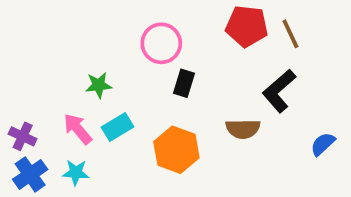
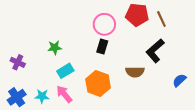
pink circle: (161, 43) -> (104, 24), moved
pink arrow: (78, 129) -> (64, 94), moved
purple cross: (23, 136) -> (18, 62), moved

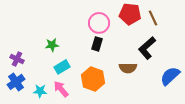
blue semicircle: (179, 80) -> (170, 76), size x1.5
blue cross: (17, 97) -> (16, 82), moved

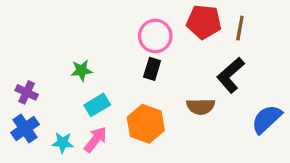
brown line: (153, 18) -> (240, 28), turned 35
pink arrow: (61, 89) -> (96, 139), turned 78

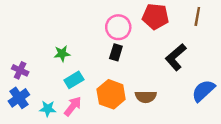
brown line: (240, 28) -> (197, 16), moved
brown semicircle: (201, 107) -> (146, 97), moved

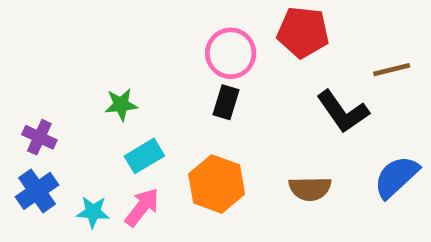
brown line: (197, 16) -> (392, 70), moved, turned 66
black L-shape: (176, 57) -> (343, 112), turned -84
brown semicircle: (146, 97) -> (310, 189), moved

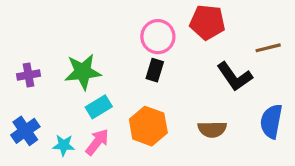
green star: (121, 105) -> (83, 72), size x1.6
purple cross: (39, 137) -> (29, 75), moved, turned -35
blue semicircle: (396, 177) -> (271, 121), turned -36

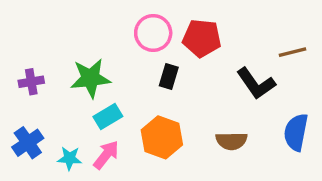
red pentagon: (207, 22) -> (202, 38), moved
pink circle: (158, 37) -> (153, 33), moved

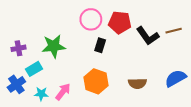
black L-shape: (256, 83) -> (148, 36), moved
cyan rectangle: (108, 117) -> (34, 69), moved
blue semicircle: (296, 132) -> (176, 78), turned 50

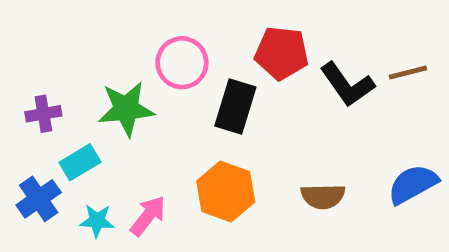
pink circle: (91, 19) -> (182, 63), moved
black rectangle: (100, 45) -> (235, 106), size x1.5

